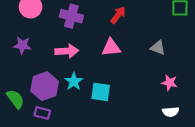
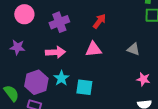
purple cross: (71, 16) -> (59, 22), turned -36

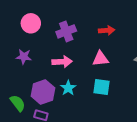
red arrow: (99, 21) -> (107, 30), turned 49
cyan square: (84, 87) -> (102, 87), moved

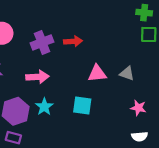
red arrow: (107, 30) -> (73, 41), moved
pink triangle: (101, 59) -> (97, 73), moved

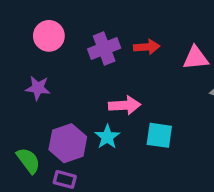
pink triangle: (97, 73) -> (196, 58), moved
pink arrow: (37, 77) -> (125, 105), moved

